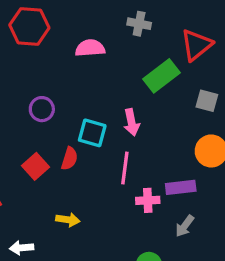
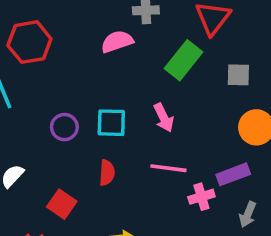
pink semicircle: (90, 48) -> (117, 42), moved
cyan square: (92, 133) -> (111, 123), moved
red square: (35, 166) -> (62, 204), moved
pink line: (125, 168) -> (168, 168), turned -76

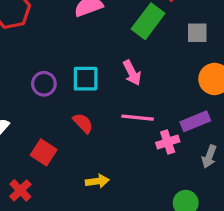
red semicircle: (107, 173) -> (83, 123), turned -45

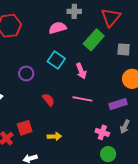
cyan square: (86, 79) -> (56, 60), moved, turned 30
pink cross: (168, 142) -> (102, 132), moved, turned 32
red square: (44, 152) -> (25, 128), moved, turned 35

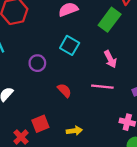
pink arrow: (81, 71) -> (110, 59), moved

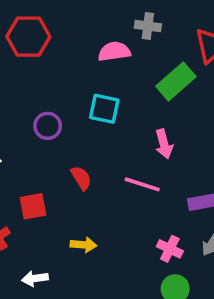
cyan square: (70, 45) -> (104, 109), turned -30
red square: (40, 124) -> (33, 206), moved

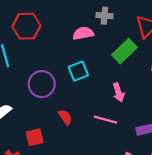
cyan square: (104, 109) -> (78, 71), turned -30
purple circle: (48, 126) -> (42, 84), size x1.5

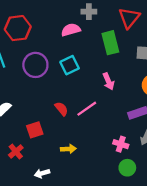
green rectangle: (124, 51) -> (110, 43), turned -55
purple circle: (42, 84) -> (35, 65), moved
pink line: (105, 120) -> (87, 109), moved, turned -45

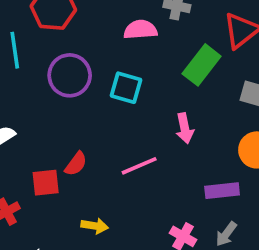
green rectangle: (110, 43) -> (202, 65), turned 40
cyan square: (70, 65) -> (126, 88), turned 30
red semicircle: (61, 109) -> (76, 164), moved, turned 64

